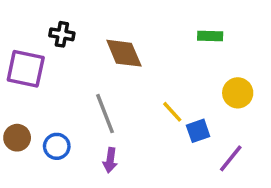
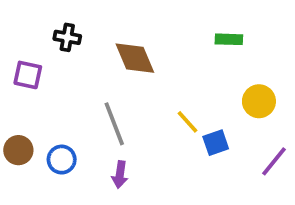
purple square: (26, 69) -> (28, 75), size x0.7
purple line: (231, 158) -> (274, 161), moved

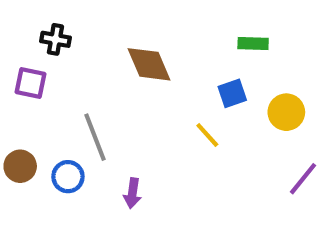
black cross: (67, 37) -> (55, 39), moved
gray line: (114, 124) -> (95, 137), moved
blue square: (216, 143) -> (232, 93), moved

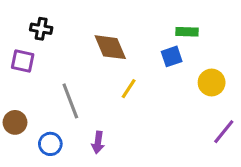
blue square: (232, 93) -> (172, 56), moved
yellow line: (207, 135) -> (129, 89), moved, turned 75
blue circle: (68, 177) -> (50, 144), moved

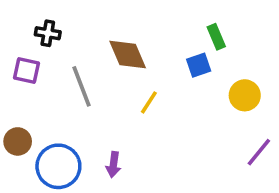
green rectangle: (187, 32) -> (216, 37), turned 65
gray line: (70, 101) -> (81, 86), moved
blue circle: (50, 144) -> (58, 166), size x1.6

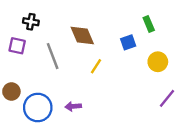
green rectangle: (216, 37) -> (149, 24), moved
purple arrow: (113, 165) -> (73, 106), turned 77

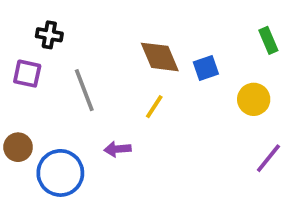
green rectangle: (149, 24) -> (268, 40), moved
brown diamond: (82, 35) -> (160, 57), moved
purple arrow: (73, 106) -> (117, 149), moved

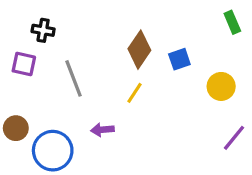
green rectangle: (268, 40) -> (232, 22), moved
brown diamond: (160, 57) -> (139, 50), turned 57

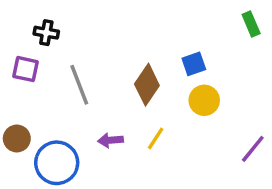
brown diamond: (139, 50) -> (147, 85), moved
yellow circle: (221, 86) -> (204, 100), moved
yellow line: (135, 93) -> (156, 138), moved

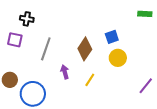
green rectangle: (251, 24) -> (145, 14), turned -64
gray line: (79, 85) -> (46, 49), turned 40
purple arrow: (110, 140) -> (65, 72), moved, turned 80

